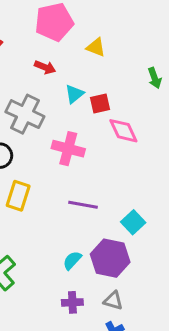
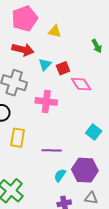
red arrow: (45, 67) -> (23, 50), size x1.5
purple line: (83, 205) -> (52, 150), moved
cyan square: (133, 222) -> (94, 132), moved

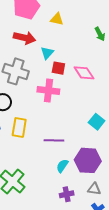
red square: (63, 68) -> (58, 68), moved, turned 32

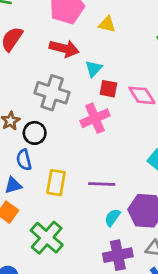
pink cross: (48, 91) -> (95, 118), turned -30
yellow rectangle: (19, 127) -> (56, 183), moved
purple cross: (67, 194) -> (118, 255), size x1.5

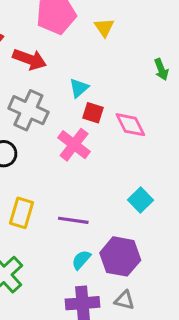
yellow triangle: (107, 24) -> (104, 27), moved, turned 36
red arrow: (64, 48) -> (30, 59), moved
pink cross: (95, 118) -> (74, 145), turned -36

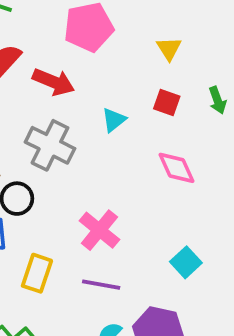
yellow triangle: (104, 27) -> (169, 49), moved
red square: (93, 113) -> (167, 102), moved
pink cross: (74, 145) -> (99, 230), moved

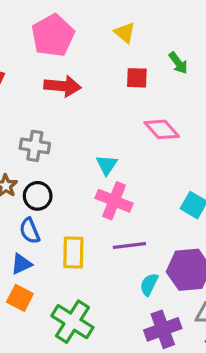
red arrow: (54, 82) -> (62, 86), moved
cyan triangle: (114, 120) -> (107, 165), moved
gray cross: (50, 145) -> (35, 146), moved, size x0.7

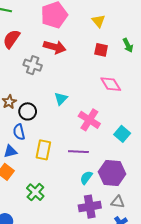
gray cross: (35, 146) -> (33, 65), moved
cyan triangle: (107, 165) -> (61, 99), moved
pink cross: (114, 201) -> (89, 120), moved
green cross: (72, 322) -> (35, 192), size x0.7

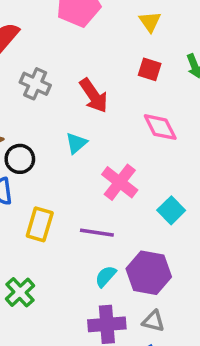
red arrow: (55, 47) -> (94, 96), moved, turned 35

